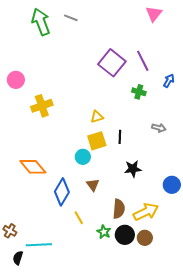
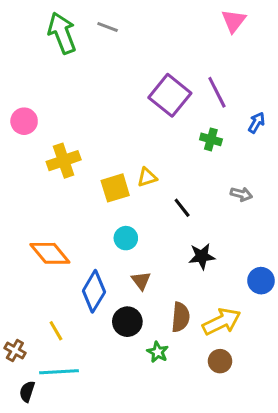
black line: (120, 137) -> (182, 208), turned -40
yellow square: (97, 141) -> (115, 188), moved
yellow line: (79, 218) -> (56, 331), moved
black circle: (125, 235) -> (127, 322), moved

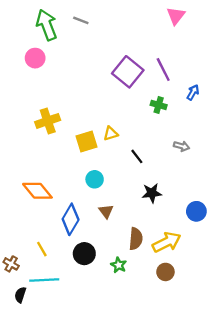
pink circle: (24, 121) -> (35, 58), moved
black circle: (127, 322) -> (84, 254), moved

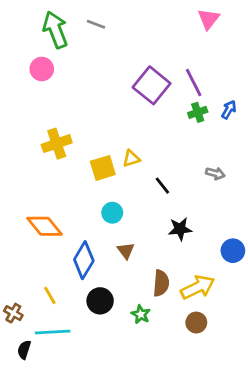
green cross: (159, 105) -> (198, 112), moved, turned -35

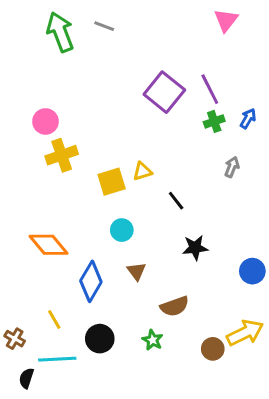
pink circle: (42, 69) -> (45, 121), moved
gray arrow: (215, 173) -> (232, 167), moved, turned -84
brown semicircle: (161, 283) -> (175, 306), turned 65
yellow arrow: (198, 287) -> (245, 333), moved
black circle: (100, 301) -> (100, 339), moved

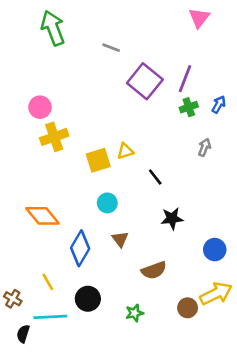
gray line: (104, 26) -> (111, 48), moved
purple line: (210, 89) -> (185, 79), turned 48
blue circle: (252, 271) -> (215, 250), moved
green star: (153, 340) -> (134, 313), moved, turned 30

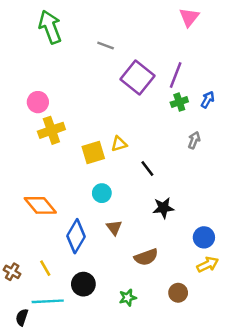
yellow arrow: (216, 294) -> (208, 264), moved, size x0.7
brown cross: (13, 299) -> (12, 272), moved

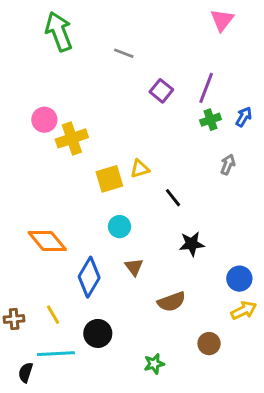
purple square: (138, 77) -> (161, 91), size x0.6
yellow cross: (51, 130) -> (72, 138), moved
brown cross: (12, 272) -> (14, 319), turned -35
green star: (128, 298) -> (154, 364), moved

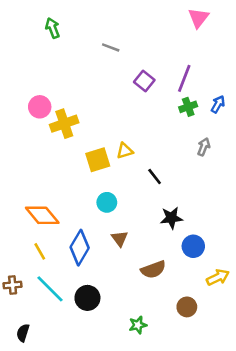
green arrow: (59, 32) -> (53, 28), size x0.6
blue circle: (239, 279) -> (193, 246), moved
yellow line: (53, 315) -> (40, 251), moved
cyan line: (56, 354) -> (50, 289), moved, turned 48

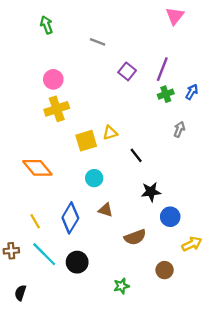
pink circle: (40, 107) -> (53, 79), moved
orange diamond: (42, 215) -> (37, 168), moved
brown triangle: (120, 239) -> (106, 210), turned -35

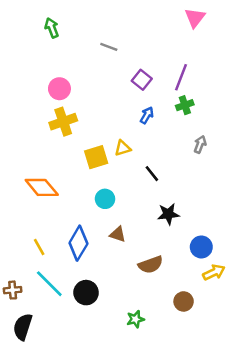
blue arrow: (192, 92) -> (147, 115), moved
blue circle: (170, 217) -> (201, 247), moved
brown cross: (11, 251) -> (13, 290), moved
black semicircle: (20, 293) -> (23, 327), size x1.5

